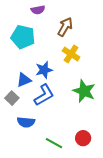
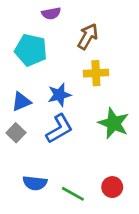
yellow cross: (71, 54) -> (96, 73), turned -36
blue triangle: (24, 80) -> (21, 102), moved
blue semicircle: (26, 122) -> (35, 183), moved

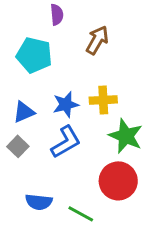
purple semicircle: (51, 13) -> (57, 15), turned -84
yellow cross: (96, 73) -> (103, 100), moved
red circle: (112, 187) -> (118, 181), moved, size x1.6

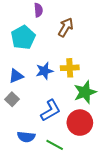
cyan pentagon: (34, 55) -> (23, 37), turned 30
green star: (126, 136) -> (85, 92), turned 30
blue L-shape: (66, 142) -> (50, 110), moved

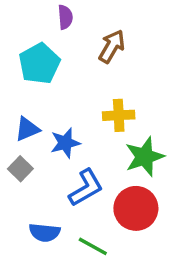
blue star: (44, 71) -> (65, 143), moved

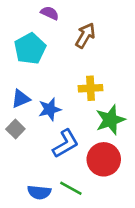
purple semicircle: (65, 17) -> (50, 13), turned -60
blue semicircle: (45, 233) -> (39, 192), moved

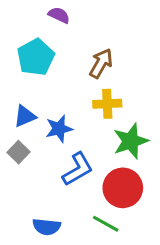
brown arrow: (85, 35) -> (101, 63), moved
green line: (71, 188) -> (106, 224), moved

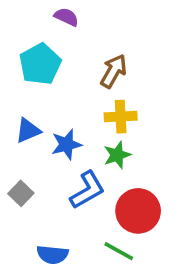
green star: (131, 141) -> (117, 155), moved, size x0.7
gray square: (19, 152) -> (21, 193), moved

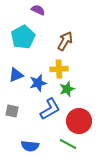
yellow cross: (121, 117) -> (59, 69), moved
gray square: (21, 193) -> (12, 111), turned -32

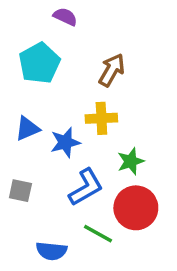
green star: (67, 89) -> (131, 161), moved
green line: (68, 144) -> (98, 234), moved

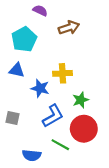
brown arrow: (112, 70) -> (69, 28), moved, turned 42
blue triangle: (27, 129) -> (17, 70), moved, turned 35
blue star: (65, 142) -> (40, 88), turned 30

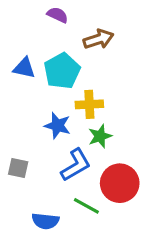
cyan pentagon: (24, 39) -> (62, 71), moved
blue triangle: (17, 70) -> (24, 68), moved
green star: (81, 100) -> (100, 136), moved

